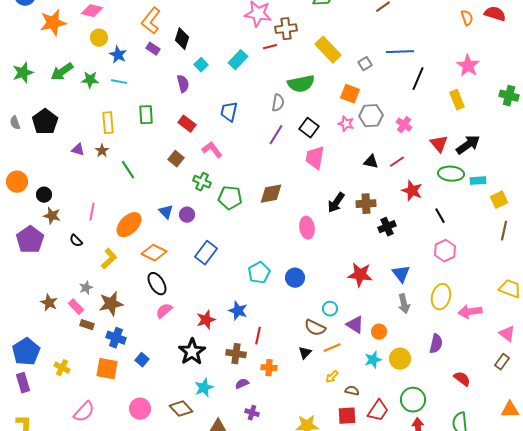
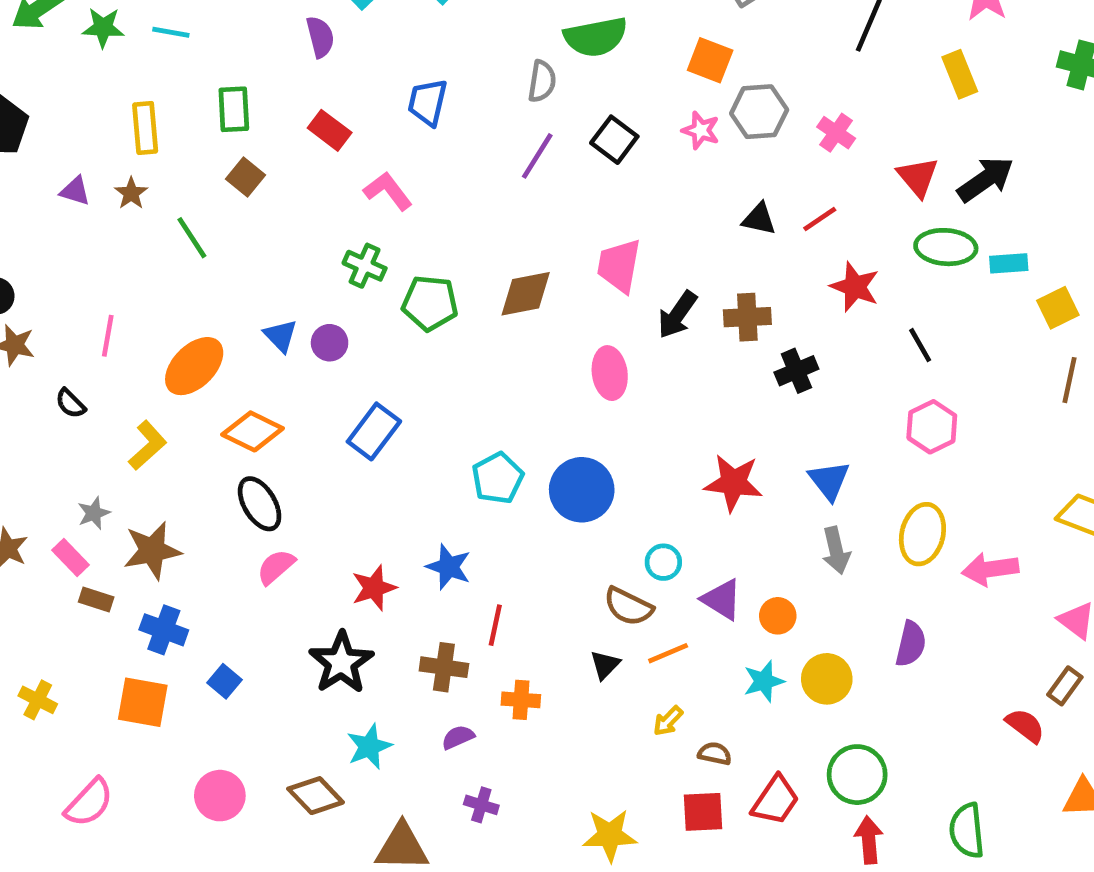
pink trapezoid: (315, 158) -> (619, 266), moved
brown square: (176, 159) -> (246, 177), moved
blue circle: (295, 278) -> (582, 490), size x1.4
red semicircle: (462, 379) -> (1025, 726), moved

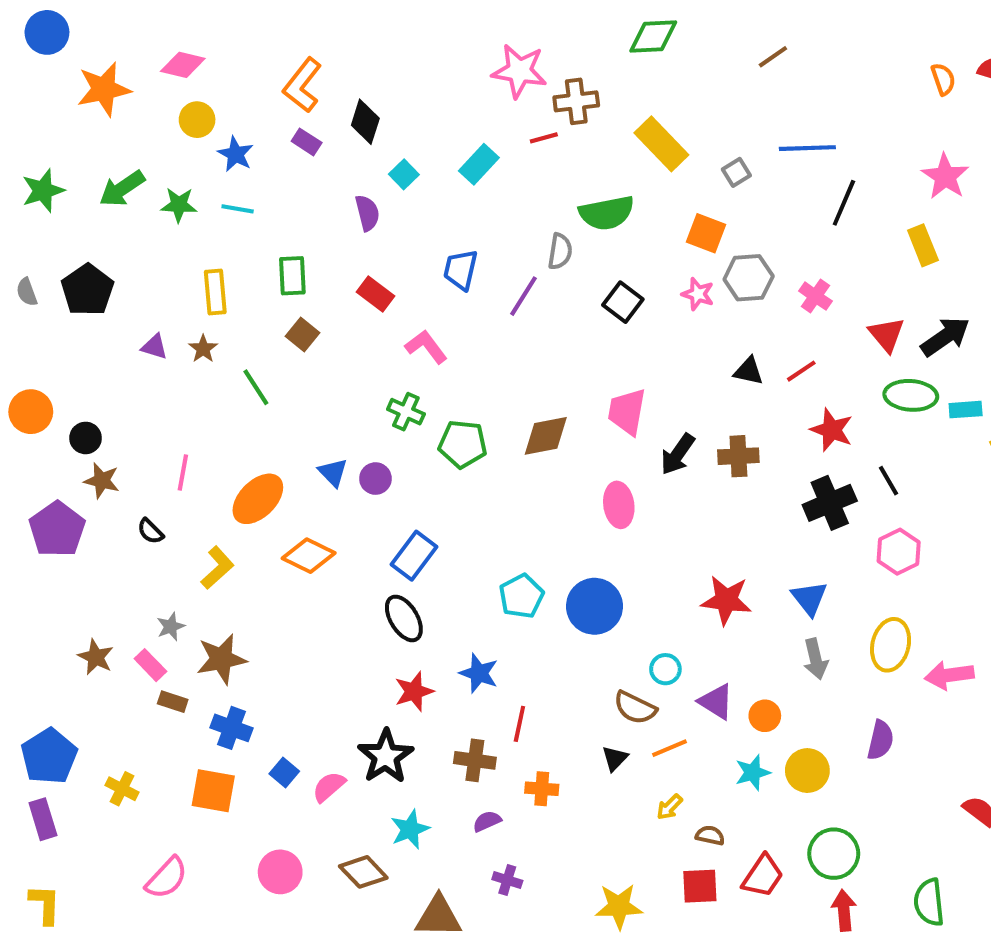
purple line: (537, 156) -> (524, 296), moved
black cross: (796, 371) -> (830, 503), moved, size x1.4
black ellipse: (260, 504) -> (404, 618), moved
pink semicircle: (276, 567) -> (329, 787), moved

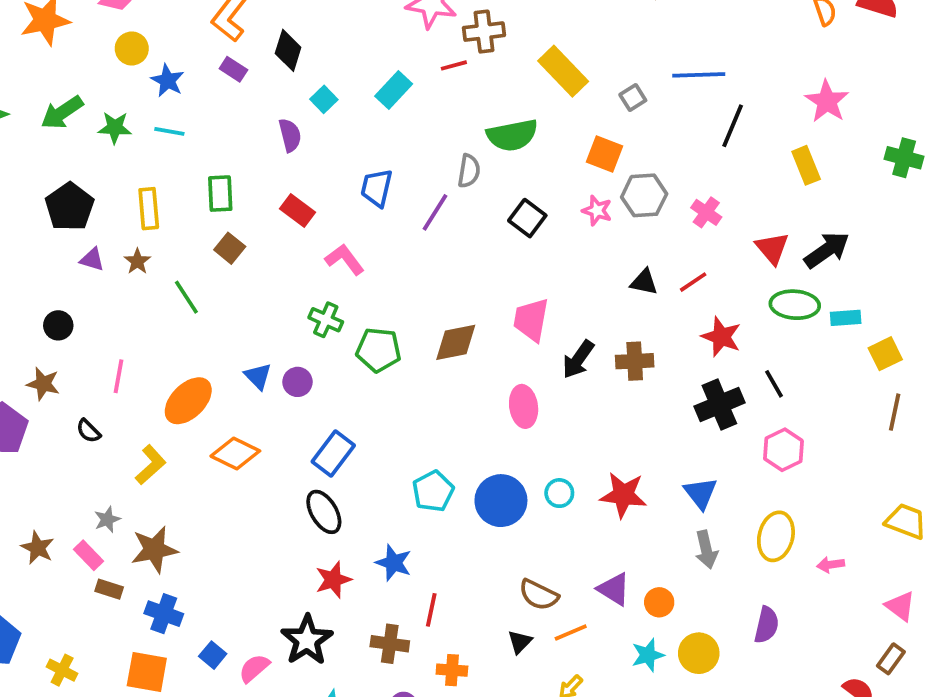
black pentagon: (88, 290) -> (70, 207), moved
black circle: (86, 438) -> (58, 325), moved
cyan circle: (665, 669) -> (559, 493), moved
pink arrow: (949, 675) -> (831, 565), size x0.6

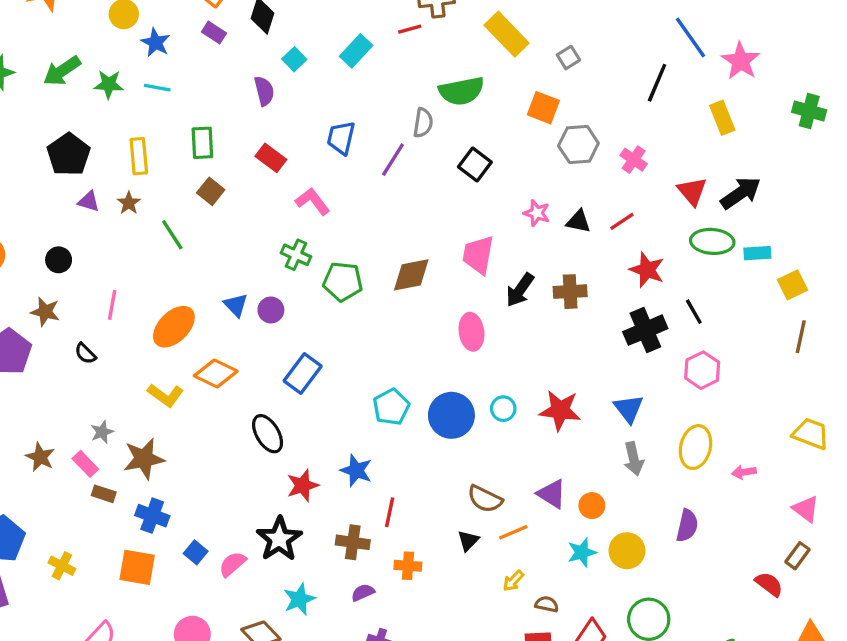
blue line: (699, 75) -> (690, 37), moved, turned 57
pink star: (597, 211) -> (537, 213), moved
yellow L-shape: (151, 465) -> (166, 395), moved, turned 78
black ellipse: (324, 512) -> (268, 434), moved

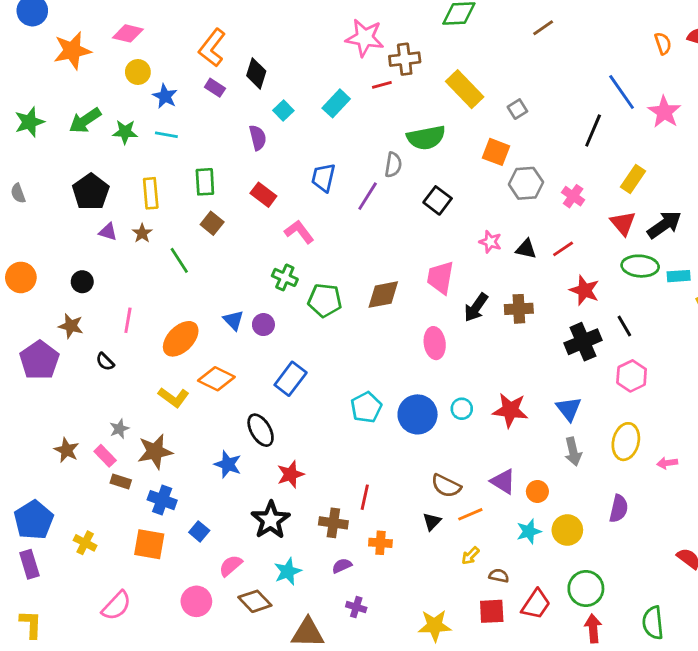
yellow rectangle: (722, 118) -> (633, 179), moved, turned 56
blue star: (356, 470) -> (228, 464), moved
pink semicircle: (232, 564) -> (231, 566), moved

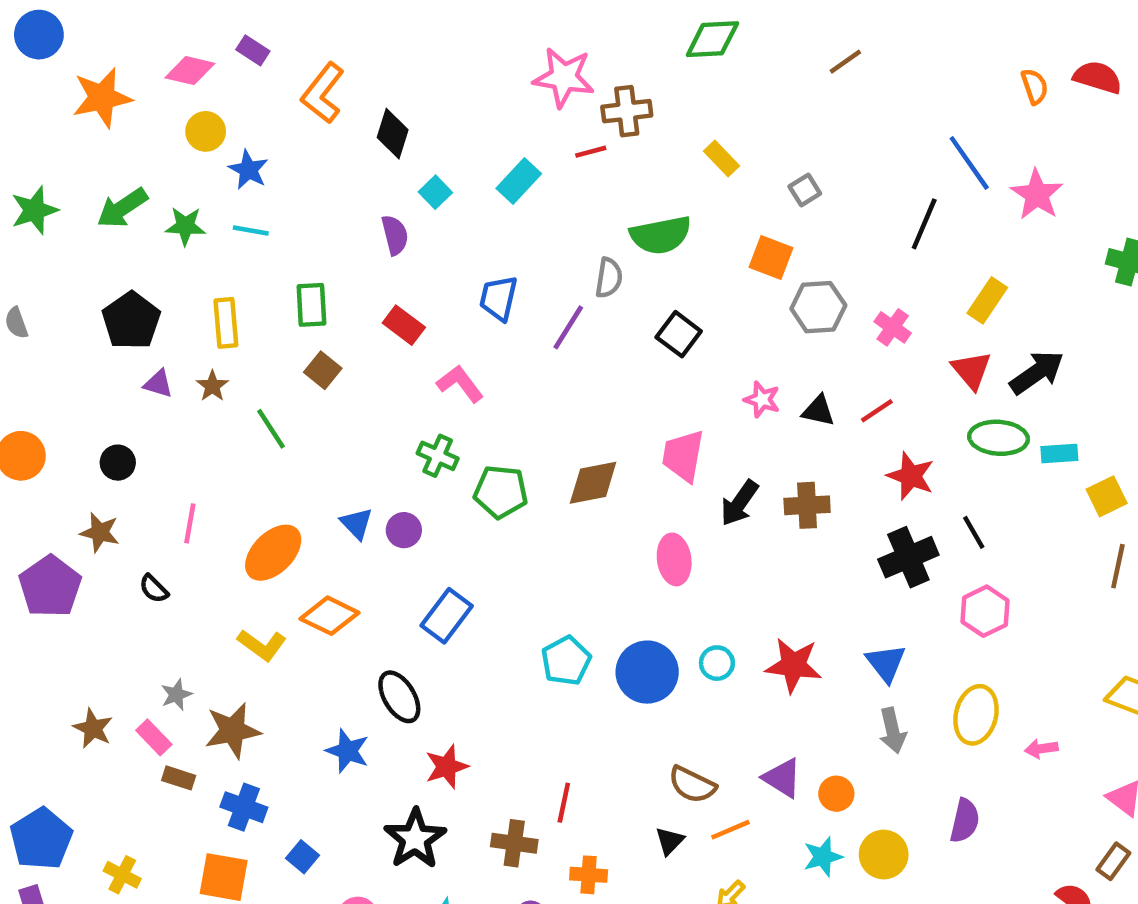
purple rectangle: (215, 88) -> (253, 50), moved
yellow rectangle: (465, 89) -> (721, 158), size x0.6

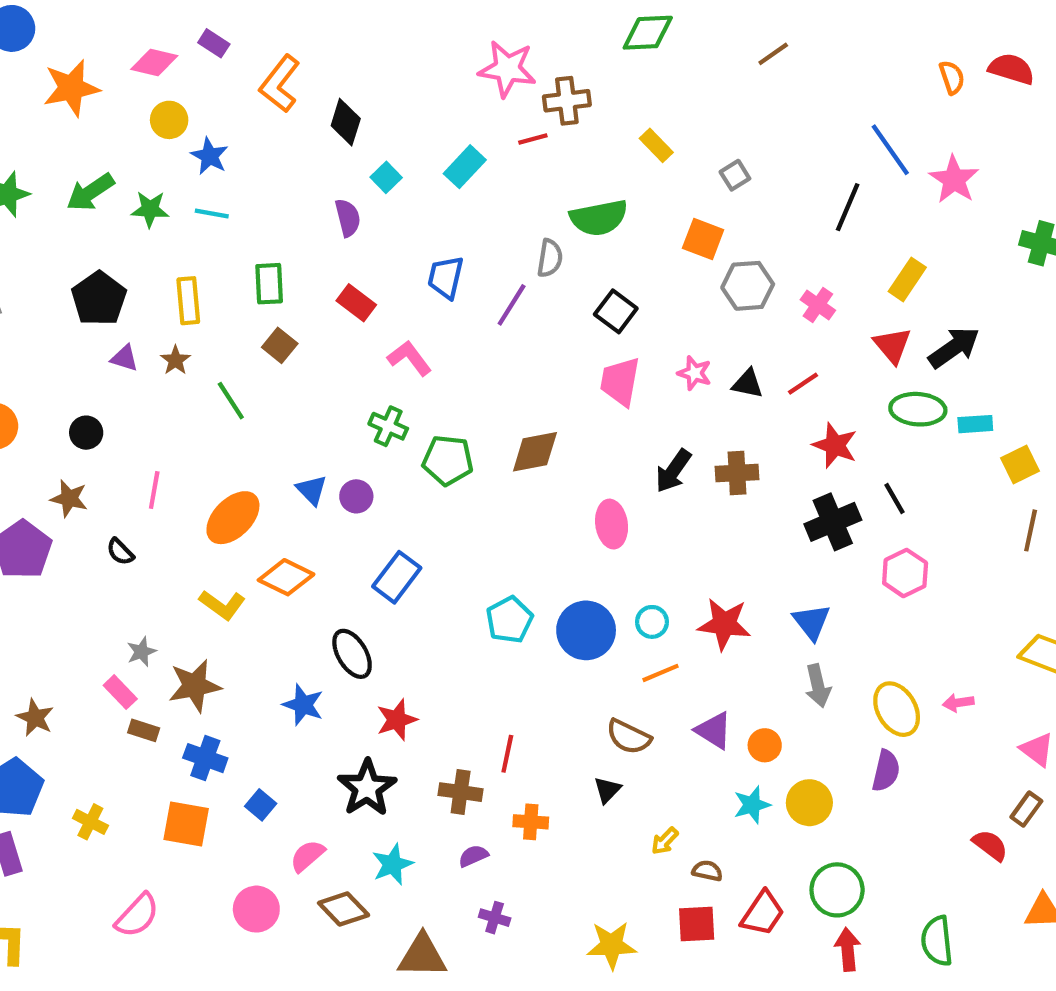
pink trapezoid: (683, 456) -> (620, 382), moved
yellow ellipse: (976, 715) -> (897, 709), moved, turned -44
brown star: (93, 728) -> (35, 718), moved
orange line: (730, 830) -> (660, 673), moved

